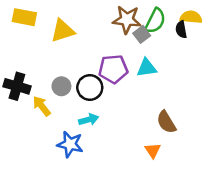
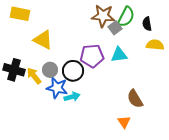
yellow semicircle: (191, 17) -> (155, 45), moved
yellow triangle: (63, 31) -> (43, 40), moved, turned 45
yellow arrow: (42, 106) -> (34, 76), moved
blue star: (70, 144) -> (57, 88), moved

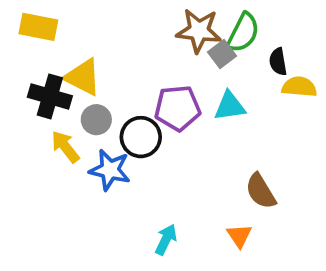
black semicircle: (147, 24) -> (278, 62), moved
black cross: (14, 70) -> (50, 96), moved
gray circle: (50, 70) -> (96, 120), moved
cyan arrow: (72, 97) -> (166, 240), moved, turned -49

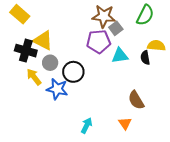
yellow rectangle: (38, 27) -> (20, 14), turned 30
green semicircle: (243, 33) -> (145, 15), moved
black semicircle: (278, 62) -> (145, 58), moved
purple pentagon: (177, 108) -> (99, 41), moved

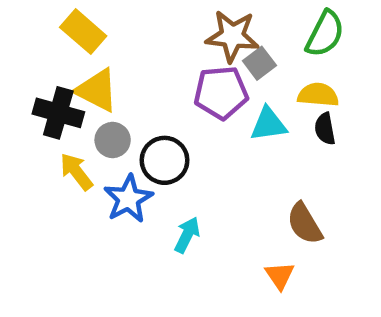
yellow rectangle: (20, 14) -> (83, 32), moved
yellow semicircle: (156, 46) -> (318, 95), moved
blue star: (57, 89) -> (128, 199), turned 30
cyan arrow: (87, 125) -> (187, 235), moved

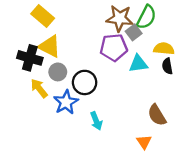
green semicircle: (325, 34) -> (146, 17), moved
cyan arrow: (187, 235) -> (96, 121), turned 132

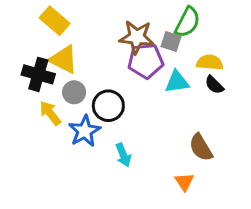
brown star: (120, 18) -> (137, 37), moved
gray square: (134, 32) -> (171, 42), turned -35
black semicircle: (167, 66) -> (214, 85), turned -35

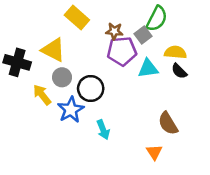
yellow rectangle: (55, 21) -> (77, 17), moved
brown star: (137, 37) -> (114, 31), size x0.6
gray square: (171, 42) -> (143, 35), turned 35
black cross: (38, 74) -> (17, 62), moved

